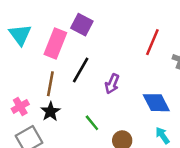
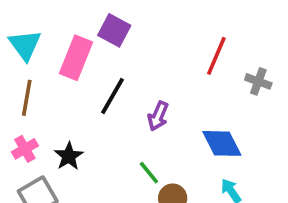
brown line: (50, 84) -> (27, 98), moved
green line: (92, 123) -> (149, 173), moved

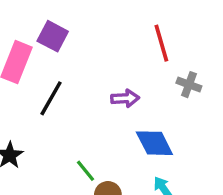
red line: (216, 56) -> (161, 43), moved, turned -39
purple arrow: (158, 116) -> (125, 98), moved, turned -116

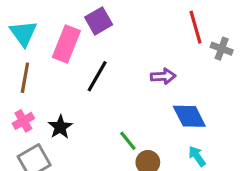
purple square: (53, 36) -> (99, 21), turned 32
gray cross: (189, 85) -> (222, 49), moved

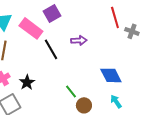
pink rectangle: (66, 44) -> (31, 28), turned -75
black line: (97, 76) -> (51, 49), turned -60
purple arrow: (163, 76) -> (79, 40), moved

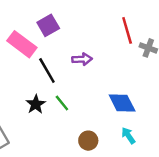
black star: (27, 82) -> (36, 104), moved
green line: (71, 91) -> (62, 103), moved

